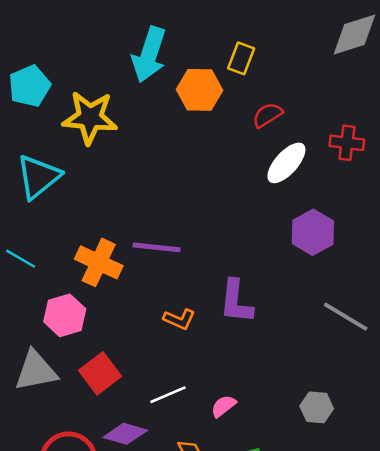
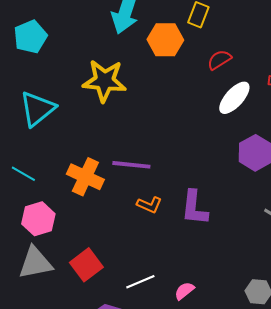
yellow star: (90, 118) -> (104, 81), moved
pink hexagon: (65, 315) -> (38, 219), moved
orange L-shape: (179, 319) -> (149, 205), moved

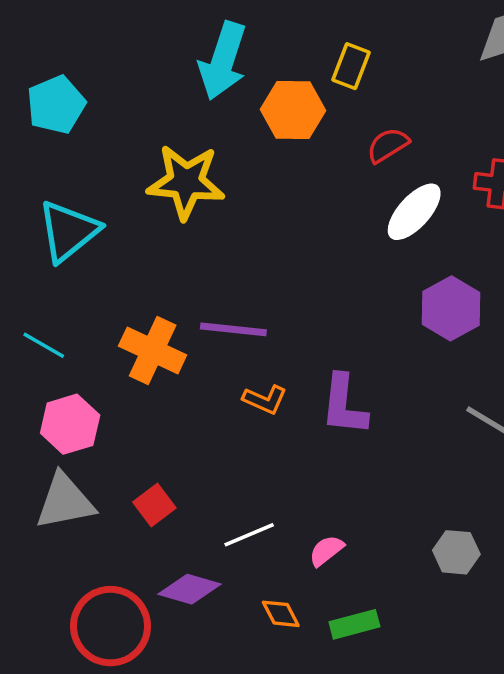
red square: (86, 265) -> (154, 505), size x0.7

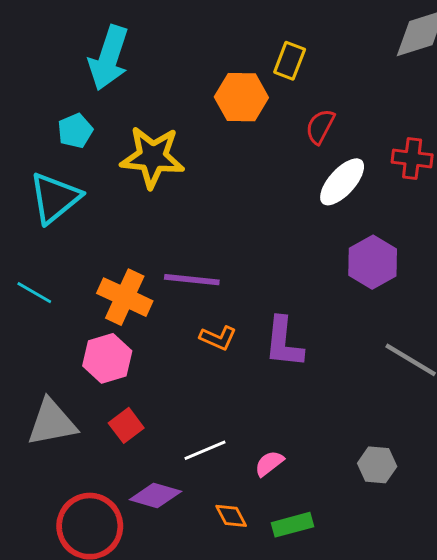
cyan arrow: (223, 61) -> (109, 58), moved
cyan pentagon: (56, 105) -> (75, 131), moved, size x0.7
red semicircle: (388, 145) -> (320, 126), turned -30
pink hexagon: (70, 424) -> (107, 358), moved

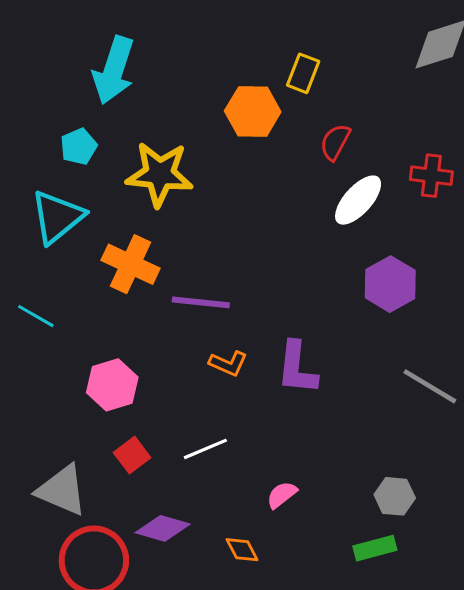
orange cross: (125, 297) -> (131, 264), moved
gray triangle: (52, 423) -> (62, 490), moved, turned 34
white line: (205, 450) -> (205, 449), moved
green rectangle: (292, 525) -> (375, 548), moved

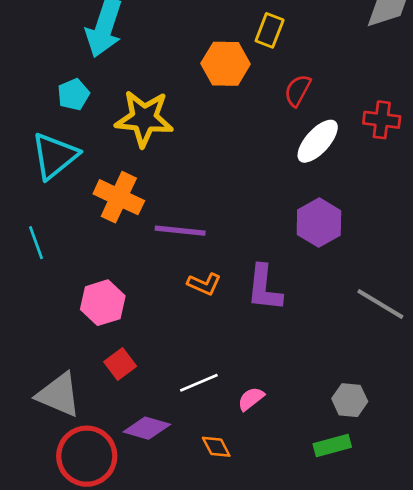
purple hexagon: (390, 284) -> (319, 223), moved
cyan line: (36, 316) -> (36, 243), turned 40
white line: (205, 449) -> (199, 383), moved

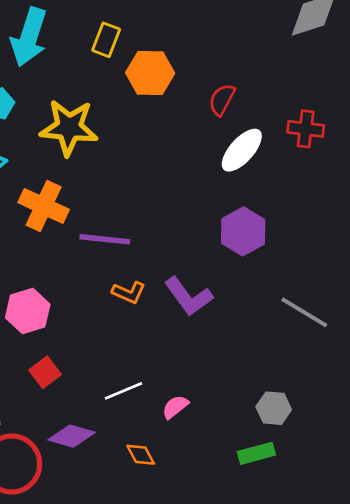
yellow rectangle: (270, 30) -> (106, 40), moved
purple L-shape: (264, 288) -> (189, 296), turned -42

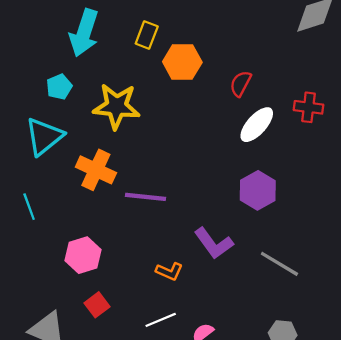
orange L-shape: (129, 292) -> (169, 271), moved
gray line: (304, 312) -> (279, 264), moved

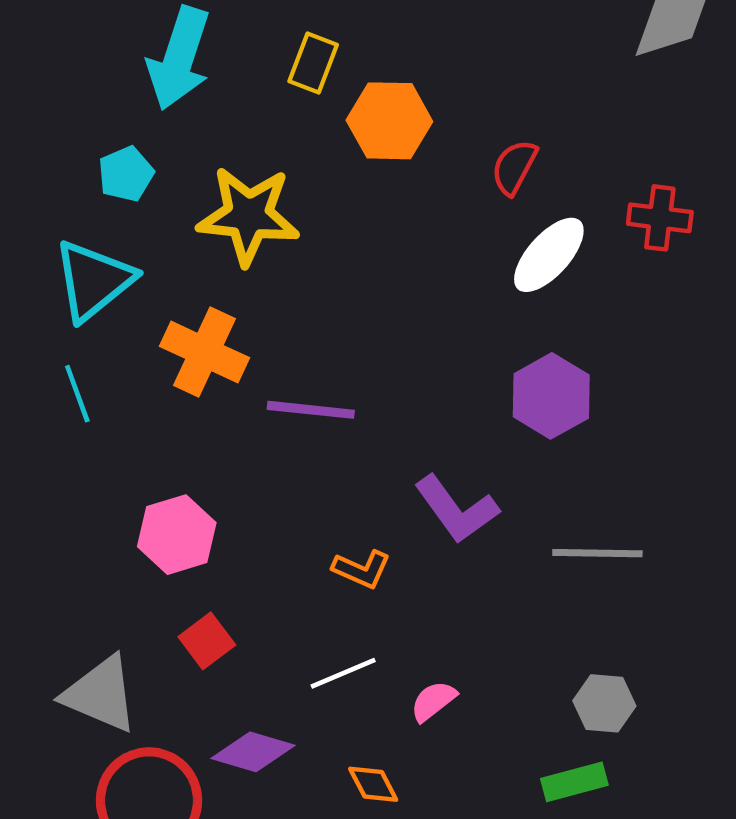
cyan line: (29, 207) -> (77, 394), moved
gray line: (279, 264) -> (597, 553), turned -30

